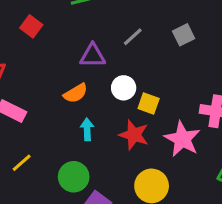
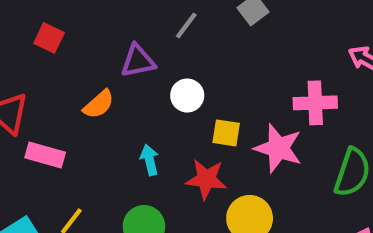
orange semicircle: (76, 93) -> (99, 104), moved
yellow square: (149, 103) -> (226, 133), moved
red star: (134, 135) -> (206, 179), moved

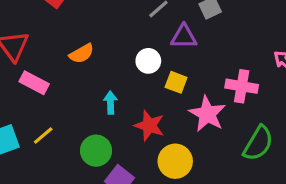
purple triangle: (138, 61) -> (184, 37), moved
yellow square: (226, 133) -> (176, 82), moved

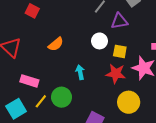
pink rectangle: (34, 83) -> (29, 81), moved
red star: (149, 126) -> (116, 74), moved
green circle: (96, 151) -> (62, 97), moved

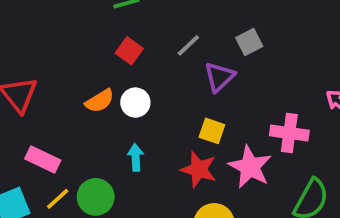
red square: (32, 11) -> (129, 51), moved
purple triangle: (119, 21) -> (219, 77), turned -42
white circle: (99, 41) -> (135, 103), moved

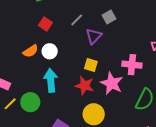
cyan arrow: (136, 157) -> (51, 80), size x1.6

